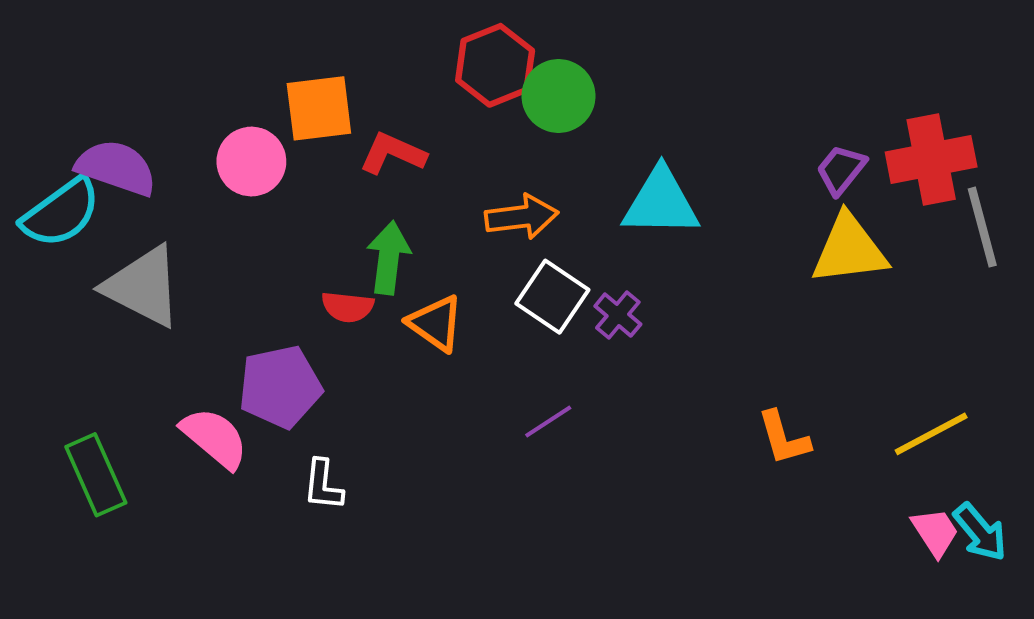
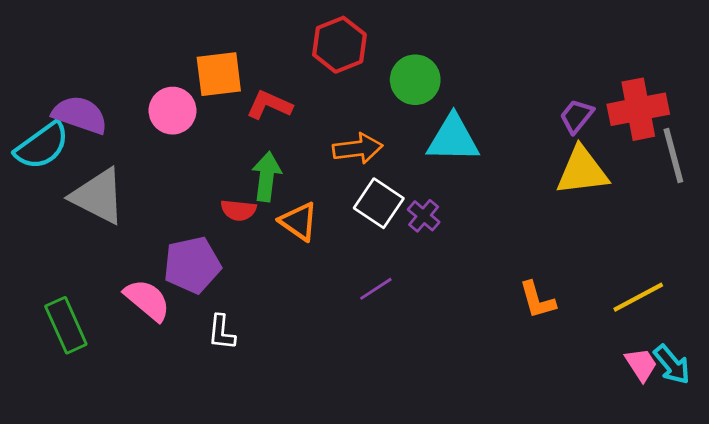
green circle: (558, 96) -> (415, 80), moved

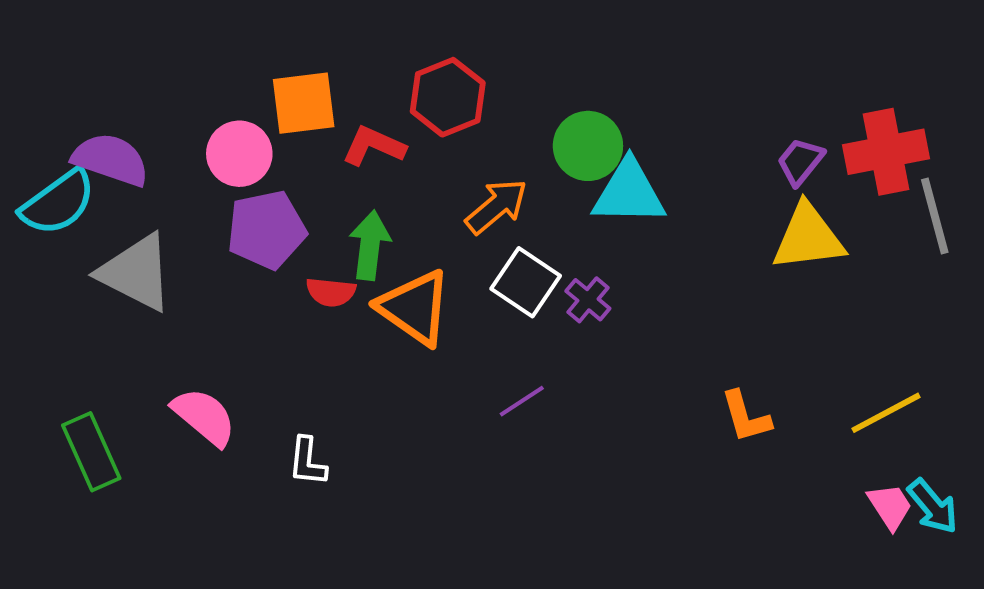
red hexagon: (339, 45) -> (448, 97), moved
green circle: (415, 80) -> (588, 146), moved
orange arrow: (358, 148) -> (496, 206), turned -33
orange triangle: (299, 221) -> (415, 308), size x1.4
purple pentagon: (192, 265) -> (267, 230), moved

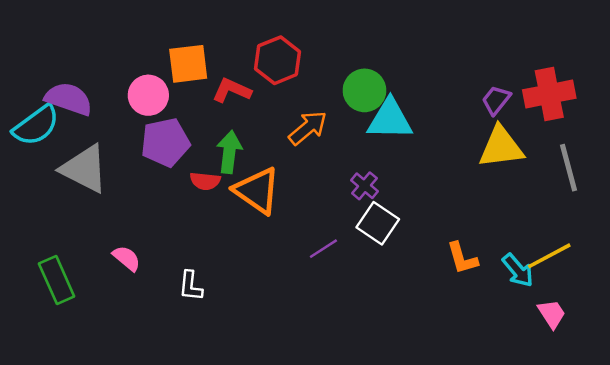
gray line: (935, 216) -> (569, 168), moved
white square: (526, 282) -> (378, 223), moved
pink semicircle: (204, 417) -> (127, 258), size x0.7
cyan arrow: (933, 506) -> (518, 270), moved

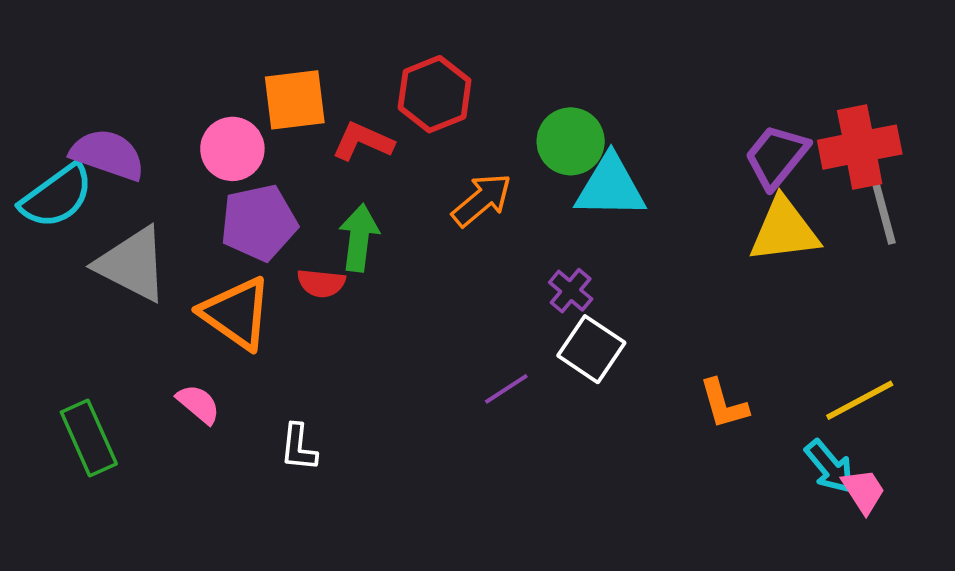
purple trapezoid: (496, 100) -> (777, 156), size x1.4
gray line: (569, 168) -> (882, 208), moved
orange triangle: (257, 191) -> (236, 313), moved
cyan arrow: (518, 270) -> (829, 466), moved

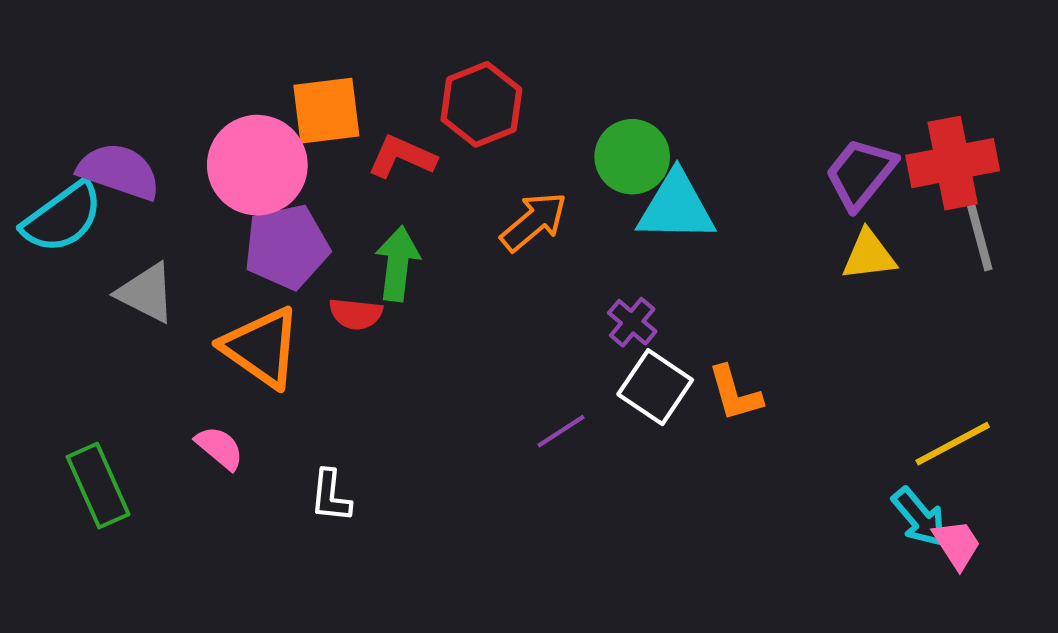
pink circle: (232, 149) -> (257, 165), size x1.4
yellow triangle: (784, 230) -> (869, 255), size x0.7
gray triangle: (132, 264) -> (146, 293), size x0.7
orange L-shape: (724, 404) -> (735, 393), moved

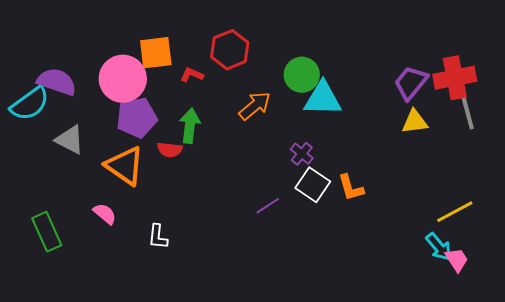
red L-shape: (402, 157) -> (192, 75), size x0.7

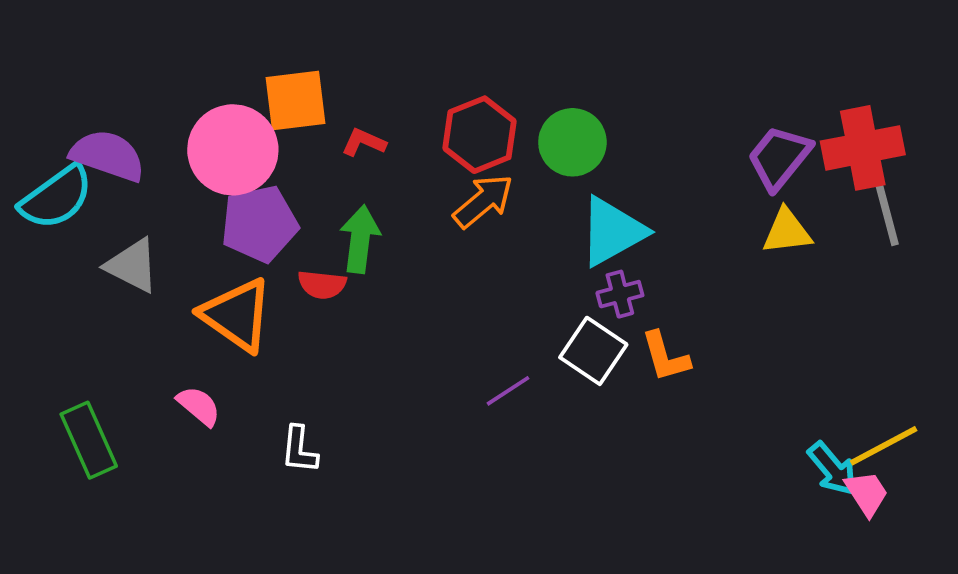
red hexagon: (230, 50) -> (480, 135), moved
cyan triangle: (323, 99) -> (612, 231), moved, turned -30
purple cross: (302, 154) -> (620, 294), moved, turned 35
yellow line: (455, 212) -> (884, 446), moved

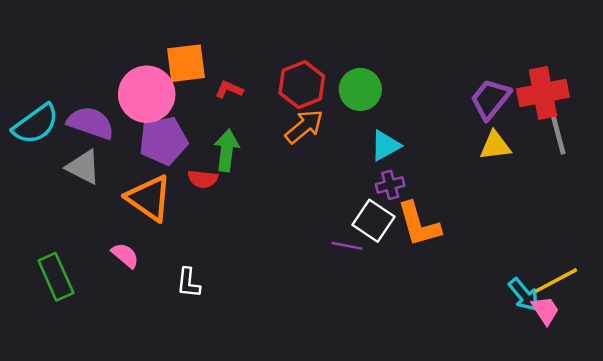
purple semicircle: (108, 156) -> (91, 123), moved
cyan triangle: (612, 231) -> (385, 146), size x0.7
orange L-shape: (665, 357) -> (419, 224), size x1.4
purple line: (508, 391) -> (347, 246), moved, turned 44

